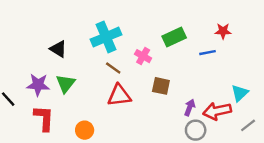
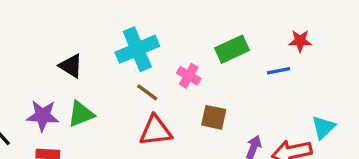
green triangle: (65, 84) -> (81, 114), turned 30

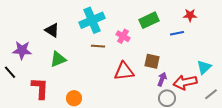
brown line: (147, 92) -> (98, 46), turned -32
purple star: (43, 116) -> (22, 50), moved
brown square: (214, 117) -> (152, 61), moved
red triangle: (156, 131) -> (124, 71), moved

